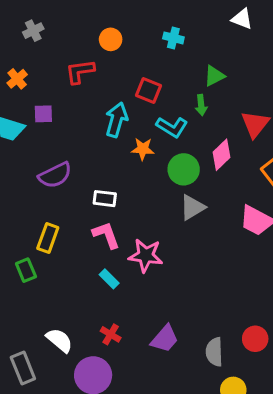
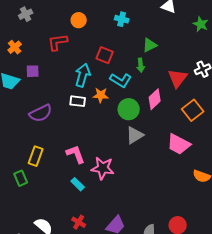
white rectangle: (105, 199) -> (78, 101), moved

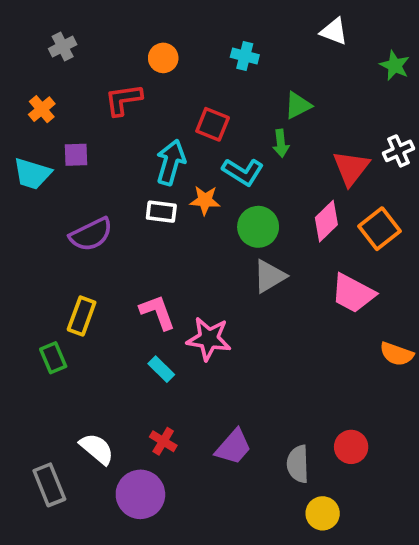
pink diamond: (155, 99) -> (326, 221), moved

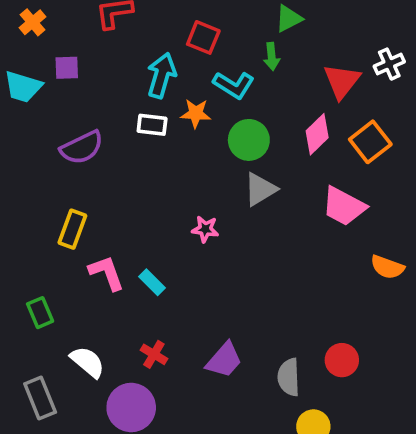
pink L-shape: (158, 312) -> (107, 273), moved
pink star: (209, 339) -> (205, 229), moved, size x0.6
green rectangle: (53, 358) -> (40, 313), moved

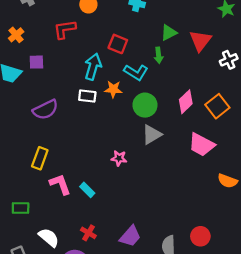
red triangle: (342, 81) -> (200, 41), moved
green rectangle: (40, 313) -> (21, 208), turned -66

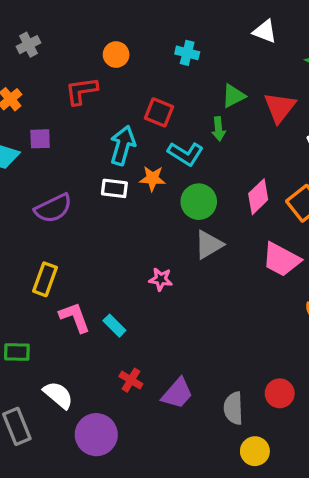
red cross: (88, 233) -> (131, 380), moved

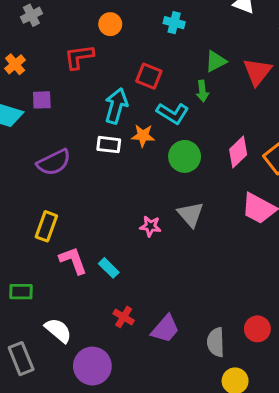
gray triangle: (209, 245) -> (190, 214), moved, turned -40

